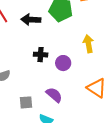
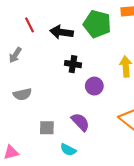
black cross: (41, 55) -> (73, 64), moved

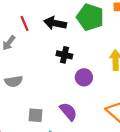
red line: (29, 25) -> (24, 23), moved

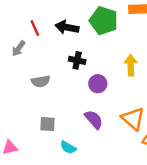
gray semicircle: (14, 81) -> (41, 81), moved
purple semicircle: (68, 111) -> (94, 119), moved

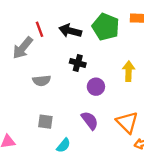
gray arrow: (19, 49) -> (23, 48), size x1.5
cyan semicircle: (68, 147) -> (63, 145), turned -84

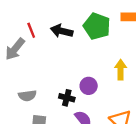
black cross: (78, 63) -> (67, 98), moved
gray semicircle: (42, 81) -> (27, 96), moved

